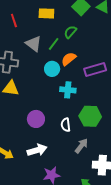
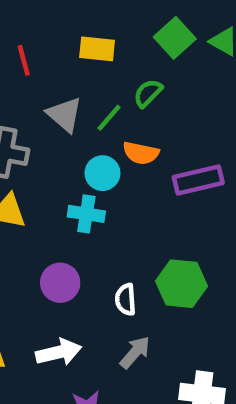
orange semicircle: (69, 59) -> (141, 153), turned -133
cyan cross: (68, 90) -> (86, 214), moved
gray arrow: (81, 146) -> (135, 352), moved

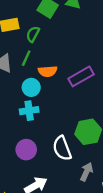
green semicircle: (148, 93) -> (33, 34), moved
white semicircle: (126, 300) -> (62, 148), size x1.5
gray arrow: (135, 352) -> (87, 172), moved

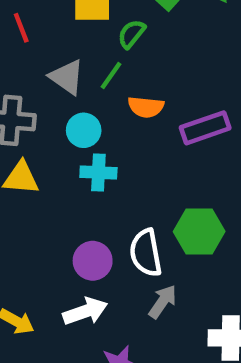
cyan circle: (31, 87) -> (84, 130), moved
purple circle: (26, 150) -> (93, 261), moved
gray arrow: (87, 172) -> (163, 302), moved

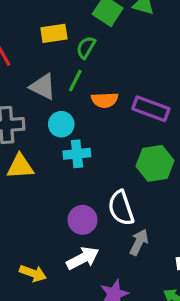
purple rectangle: (205, 128) -> (151, 109), turned 48
green hexagon: (199, 231) -> (155, 163), moved

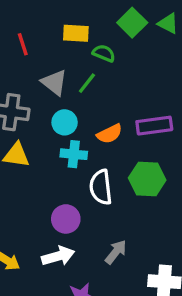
green semicircle: (86, 47) -> (104, 53), turned 70
orange semicircle: (105, 100) -> (110, 134), moved, turned -35
purple rectangle: (151, 109) -> (154, 126), turned -40
white semicircle: (121, 208) -> (101, 187), moved

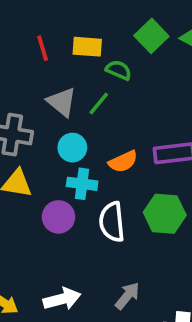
red line: (23, 44) -> (43, 48), moved
purple circle: (66, 219) -> (58, 217), moved

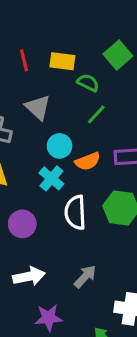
green line: (99, 104) -> (96, 114), moved
cyan circle: (72, 148) -> (59, 146), moved
cyan cross: (82, 184) -> (51, 178), turned 30
purple circle: (58, 217) -> (22, 224), moved

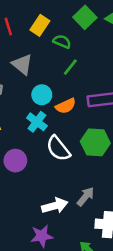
yellow rectangle: (62, 61) -> (40, 25), turned -60
white semicircle: (75, 212) -> (58, 148), turned -32
white arrow: (29, 276) -> (55, 206), moved
gray arrow: (85, 277) -> (86, 197), moved

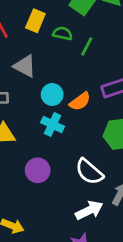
green line: (70, 67) -> (87, 46), moved
white semicircle: (58, 148) -> (89, 172), moved

